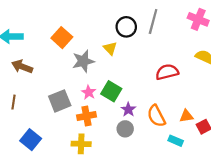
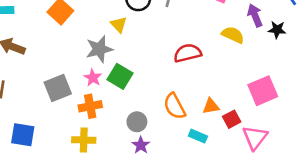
gray star: (83, 61) -> (99, 49), moved
purple star: (128, 110) -> (141, 145), moved
blue square: (31, 140) -> (23, 135), turned -30

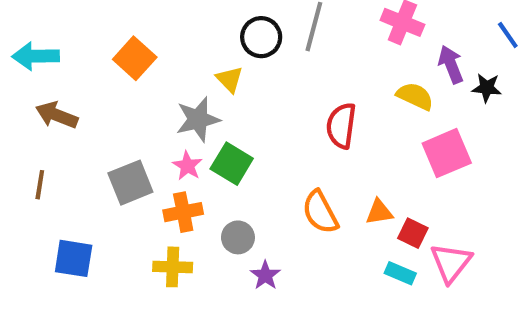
red semicircle: (188, 53) -> (341, 126), turned -68
pink square: (263, 91) -> (447, 153), moved
red square: (232, 119) -> (413, 233), turned -36
gray circle: (137, 122) -> (238, 237), moved
cyan rectangle: (198, 136) -> (400, 273), moved

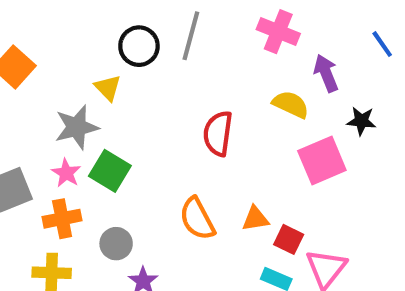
black star: (487, 88) -> (361, 121), moved

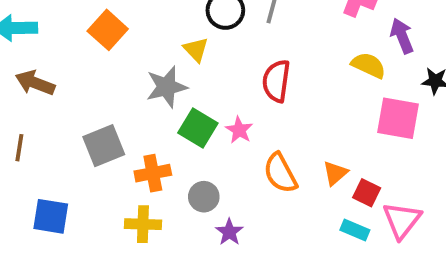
red semicircle: (218, 133) -> (276, 81), moved
pink square: (322, 160) -> (398, 118), turned 33
pink star: (66, 173) -> (239, 130), moved
orange triangle: (255, 219) -> (335, 173), turned -32

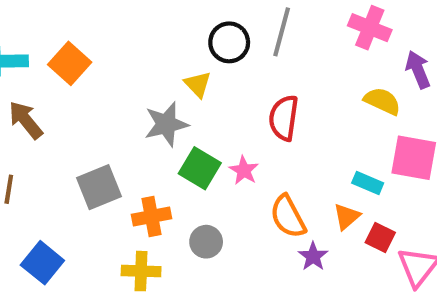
orange square: (108, 30) -> (70, 63), moved
brown arrow: (35, 83) -> (26, 120), turned 30
blue square: (51, 216) -> (42, 263), turned 30
cyan rectangle: (355, 230) -> (368, 183), moved
purple star: (229, 232) -> (313, 256), moved

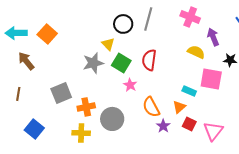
green square: (200, 168) -> (121, 63), moved
red square: (380, 238) -> (189, 124), moved
gray circle: (206, 242) -> (112, 119), size x1.5

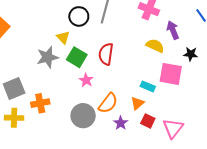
orange semicircle: (151, 107) -> (108, 103), turned -115
gray circle: (112, 119) -> (83, 116), moved
yellow cross: (81, 133) -> (14, 118), moved

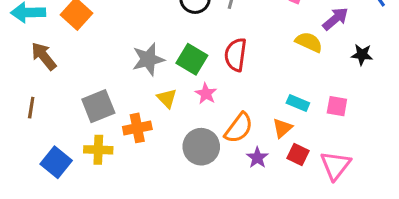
purple arrow: (173, 30) -> (335, 19), turned 72
yellow triangle: (63, 37) -> (167, 98), moved
pink square: (171, 74) -> (337, 106), moved, size x0.6

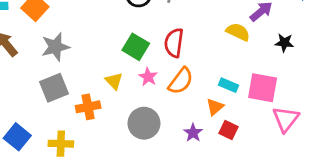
gray star: (148, 59) -> (55, 47), moved
pink square: (337, 106) -> (263, 88), size x1.6
orange semicircle: (239, 128) -> (181, 81), moved
yellow cross: (98, 150) -> (61, 144), moved
pink triangle: (335, 165) -> (286, 119), moved

